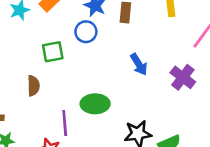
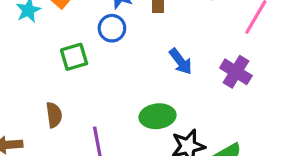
brown semicircle: (33, 86) -> (54, 115), moved
green ellipse: (95, 104) -> (158, 116), moved

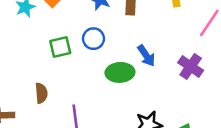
blue circle: (112, 28) -> (93, 39), moved
green ellipse: (158, 116) -> (120, 72), moved

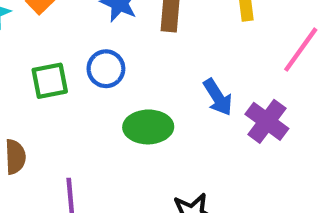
blue arrow: (146, 56) -> (218, 97), moved

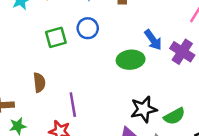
green ellipse: (148, 127) -> (131, 60), moved

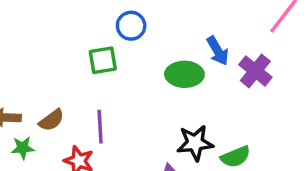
green square: (56, 37) -> (103, 60), moved
brown semicircle: (39, 83) -> (51, 120), moved, turned 54

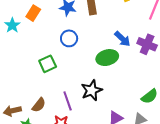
green square: (103, 60) -> (48, 64), moved
black star: (195, 143) -> (92, 90), moved

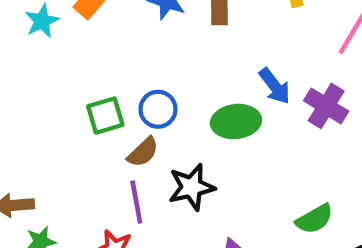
blue circle: (69, 38) -> (158, 109), moved
brown semicircle: (39, 105) -> (143, 152), moved

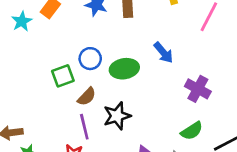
purple cross: (326, 106) -> (198, 89), moved
blue circle: (158, 109) -> (90, 59), moved
green ellipse: (236, 121) -> (124, 69), moved

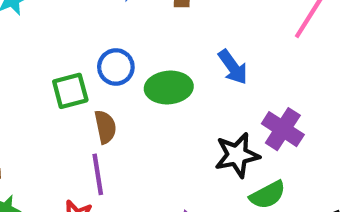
brown semicircle: (87, 97) -> (105, 127), turned -60
black star: (117, 116) -> (237, 155), moved

